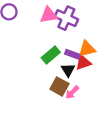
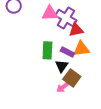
green rectangle: (51, 55) -> (47, 50), turned -54
red triangle: (83, 63) -> (76, 30), moved
brown square: (59, 86) -> (72, 78), moved

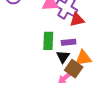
orange triangle: (81, 49) -> (83, 58), moved
purple rectangle: (67, 52) -> (69, 42), turned -32

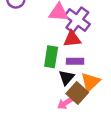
red triangle: (77, 20) -> (72, 39), moved
orange triangle: (83, 58) -> (90, 82), turned -42

